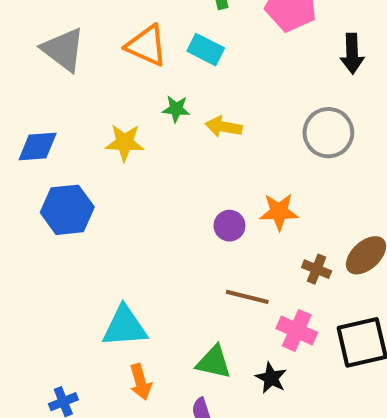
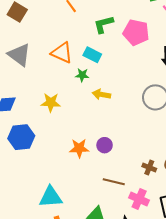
green star: (176, 109) -> (82, 75), moved
orange star: (279, 212) -> (79, 148), moved

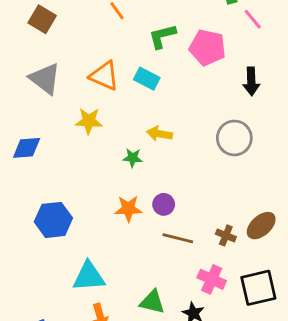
green star: (82, 75) -> (133, 158), moved
yellow star: (51, 102) -> (89, 121), moved
blue hexagon: (21, 137) -> (53, 220), moved
brown line: (114, 182) -> (178, 238), moved

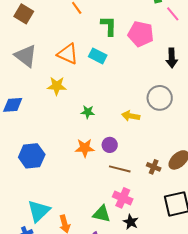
green L-shape: (162, 36) -> (109, 26), turned 105
yellow arrow: (159, 134) -> (131, 116), moved
cyan triangle: (89, 276) -> (39, 211), moved, turned -40
pink cross: (212, 279) -> (123, 198), moved

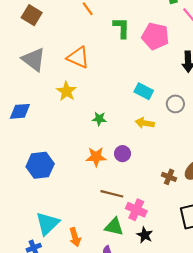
cyan rectangle: (98, 56) -> (144, 91), moved
yellow star: (57, 86) -> (66, 91), turned 30
gray circle: (160, 98) -> (175, 104), size x0.7
brown line: (120, 169) -> (112, 194), moved

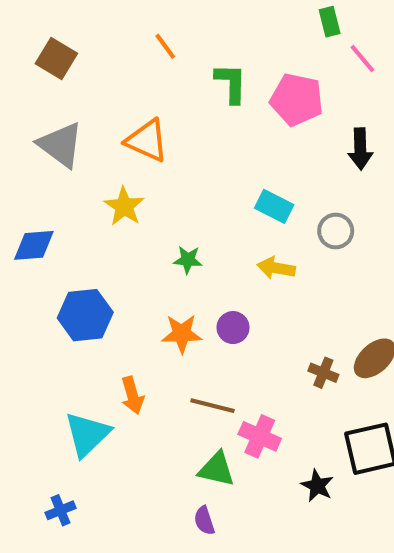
blue hexagon: (40, 165) -> (85, 315), moved
cyan triangle: (47, 223) -> (87, 434), moved
black star: (145, 235) -> (317, 486), moved
orange arrow: (75, 237) -> (132, 395), moved

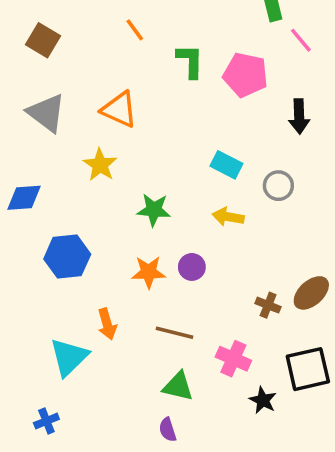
green star: (188, 260) -> (154, 210), size x1.4
pink cross: (260, 436) -> (233, 359), moved

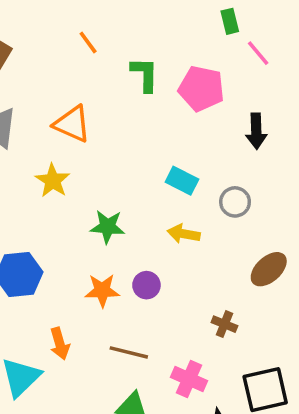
brown ellipse: (311, 293) -> (269, 269), moved

